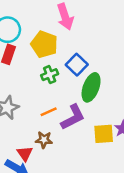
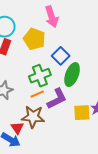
green cross: (50, 75) -> (40, 76), moved, size x1.5
brown star: (44, 140) -> (33, 117), size x1.6

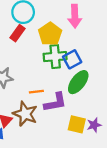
green cross: (40, 76) -> (55, 57), moved

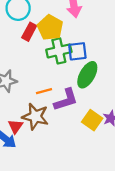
red rectangle: (18, 33) -> (29, 32), moved
blue square: (72, 59) -> (77, 51), turned 30
yellow square: (77, 124) -> (92, 120), turned 30

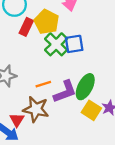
green cross: (59, 51) -> (56, 44), turned -30
green ellipse: (87, 75) -> (85, 87), moved

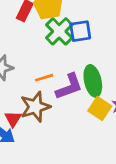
green ellipse: (85, 87) -> (93, 81), turned -40
brown star: (36, 109) -> (35, 107), turned -30

